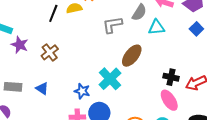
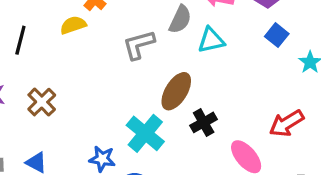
black line: (53, 13) -> (20, 40), moved
black cross: (171, 77) -> (204, 122), moved, turned -35

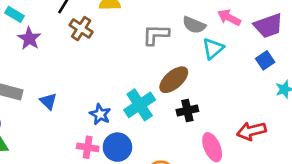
gray semicircle: (180, 19) -> (194, 25), turned 70
cyan triangle: (211, 40) -> (213, 49), turned -45
brown cross: (42, 102) -> (81, 29), moved, turned -30

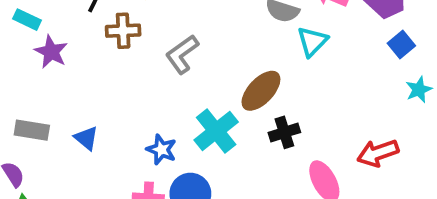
brown cross: (81, 29) -> (123, 31), turned -30
gray L-shape: (156, 35) -> (182, 54), moved, turned -32
blue square: (265, 60) -> (401, 45), moved

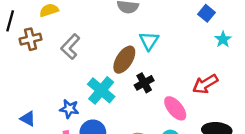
cyan triangle: (312, 41) -> (149, 41), moved
blue triangle: (86, 138) -> (28, 119), moved

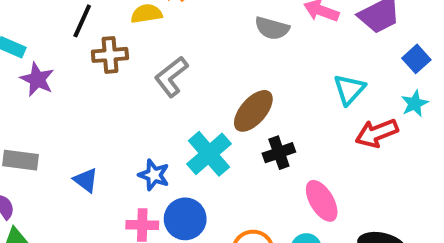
blue square: (206, 13) -> (416, 59), moved
cyan triangle: (149, 41) -> (349, 89), moved
red arrow: (205, 84) -> (377, 133), moved

